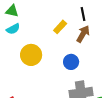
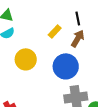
blue circle: (71, 62) -> (66, 66), size x1.6

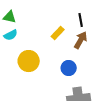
blue circle: (66, 66) -> (69, 68), size x0.6

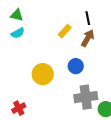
yellow circle: (29, 61) -> (43, 74), moved

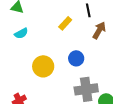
cyan semicircle: (18, 33) -> (21, 33), moved
brown arrow: (88, 38) -> (99, 30), moved

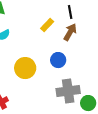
brown arrow: (99, 30) -> (70, 32), moved

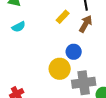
yellow circle: (25, 68) -> (60, 69), moved

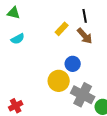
brown arrow: (86, 24) -> (85, 36), turned 108
gray cross: (84, 83) -> (83, 95), turned 35

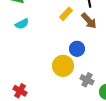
gray cross: (83, 95) -> (87, 80), size x0.6
red cross: (16, 106) -> (20, 91), turned -32

